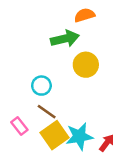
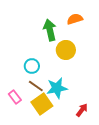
orange semicircle: (85, 15) -> (75, 19), moved
green arrow: (65, 39) -> (50, 30), turned -90
cyan star: (79, 136) -> (57, 88), moved

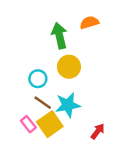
yellow circle: (66, 50) -> (69, 67), moved
pink rectangle: (15, 97) -> (28, 124), moved

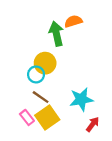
orange semicircle: (89, 22) -> (73, 21), moved
yellow circle: (69, 67) -> (45, 63), moved
cyan star: (68, 105) -> (81, 99), moved

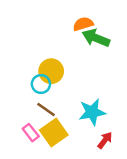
green arrow: (56, 34) -> (96, 38), moved, turned -55

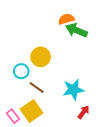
cyan circle: (41, 84) -> (21, 71), moved
pink rectangle: (31, 133) -> (13, 116), moved
yellow square: (54, 133) -> (31, 111), moved

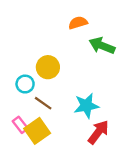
green arrow: (76, 30) -> (102, 46), moved
red arrow: (84, 112) -> (98, 132), size x1.5
pink rectangle: (13, 116) -> (20, 125), moved

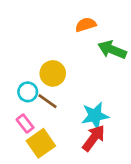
brown line: (43, 103) -> (47, 101), moved
pink rectangle: (20, 125) -> (25, 124), moved
red arrow: (98, 132) -> (94, 138), moved

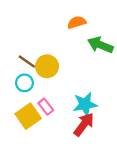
brown line: (47, 101) -> (27, 62), moved
pink rectangle: (25, 124) -> (46, 107), moved
yellow square: (41, 143) -> (28, 116), moved

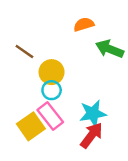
brown line: (27, 62) -> (24, 51), moved
cyan circle: (24, 83) -> (52, 90), moved
pink rectangle: (46, 107) -> (50, 116), size x1.5

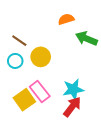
cyan circle: (52, 90) -> (15, 61), moved

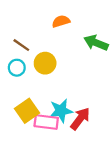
orange semicircle: (66, 19) -> (61, 21), moved
cyan star: (73, 89) -> (61, 111), moved
pink rectangle: (40, 92) -> (46, 122), moved, turned -45

